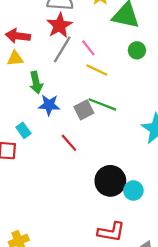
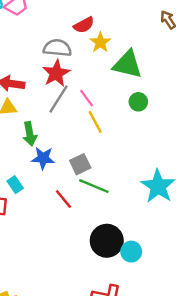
yellow line: (97, 70) -> (95, 122), turned 35
green line: (102, 104) -> (94, 186), moved

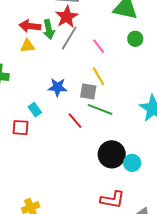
pink line: (87, 98) -> (99, 46), moved
yellow line: (95, 122) -> (98, 76), moved
green arrow: (30, 134) -> (49, 29), moved
gray square: (80, 164) -> (88, 91), turned 36

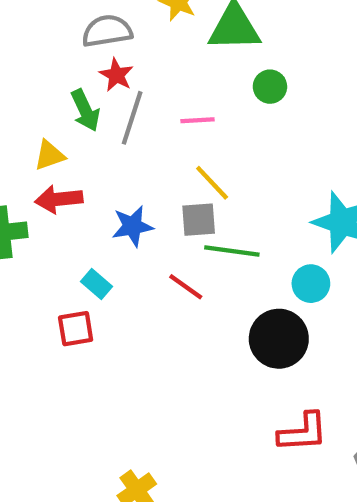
red star: (67, 17) -> (116, 75), size x0.7
red arrow: (30, 26) -> (59, 199), moved
pink line: (99, 46) -> (197, 120), turned -42
cyan circle: (132, 163) -> (311, 284), moved

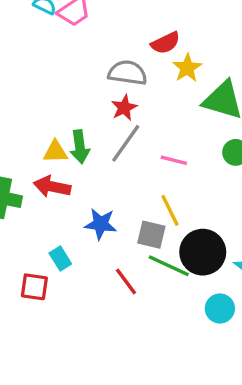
green arrow: (85, 110) -> (80, 147), moved
black circle: (279, 339) -> (203, 252), moved

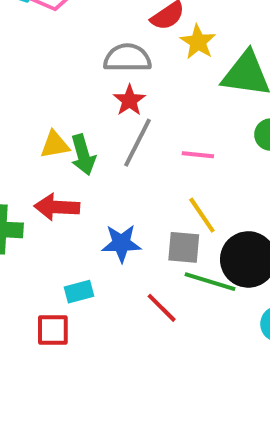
yellow triangle: (55, 152) -> (55, 145), moved
cyan rectangle: (60, 259) -> (79, 292), turned -65

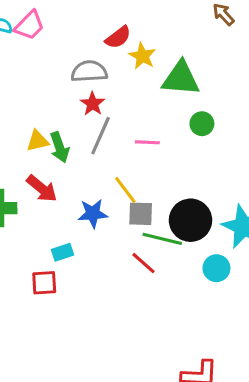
red arrow: (57, 207) -> (42, 189), turned -140
yellow line: (202, 215) -> (125, 190), moved
red line: (162, 308) -> (143, 263), moved

